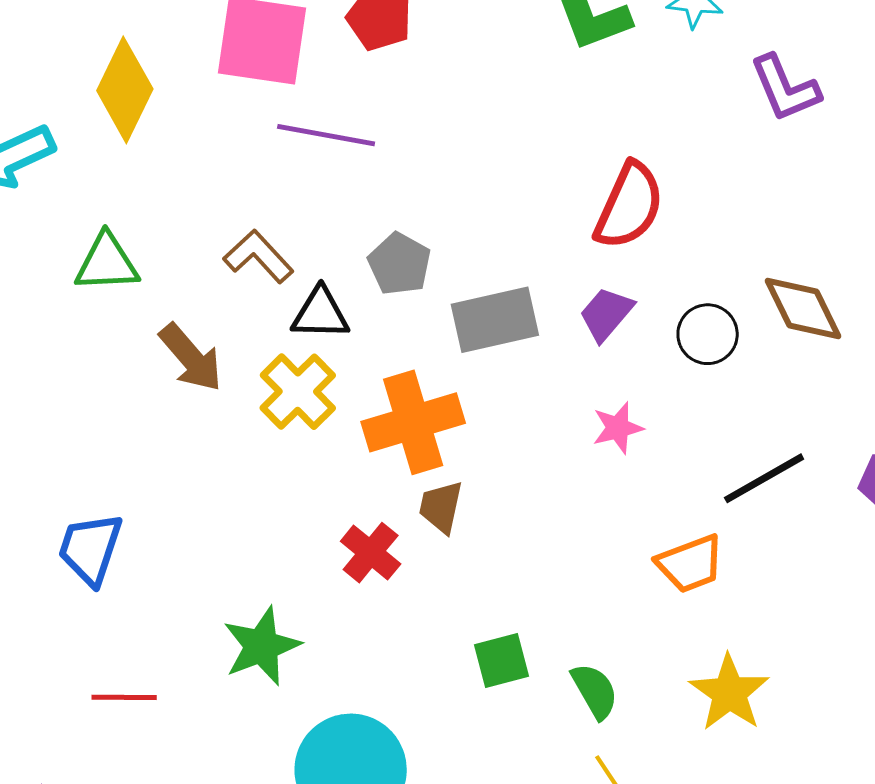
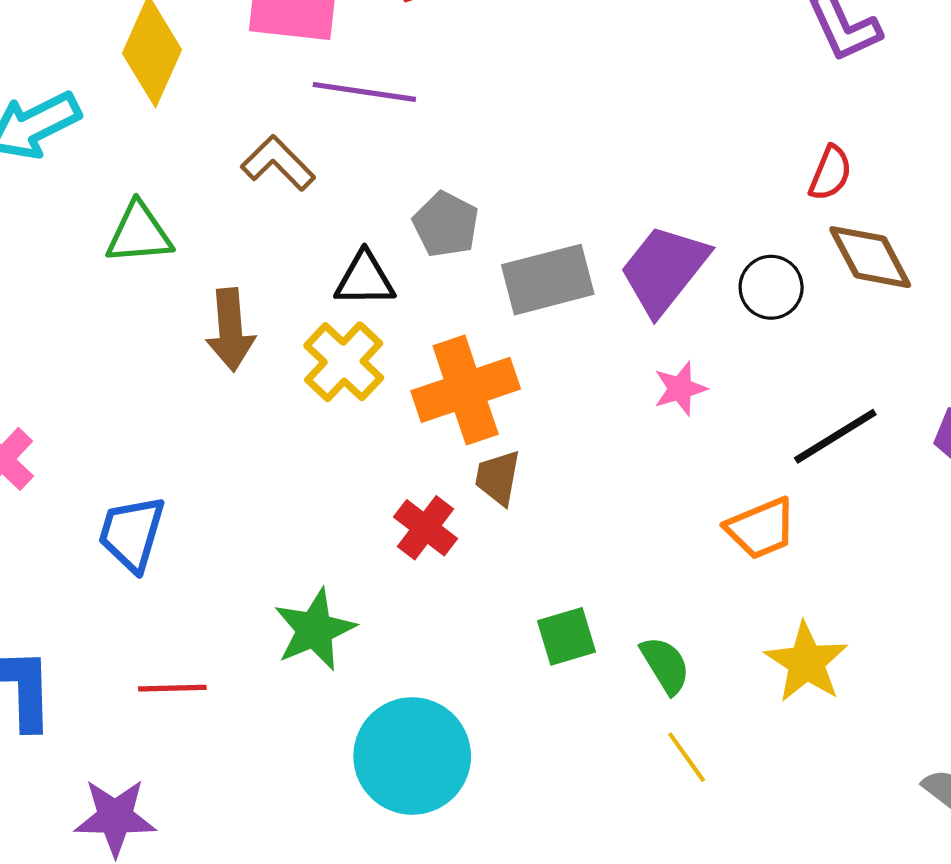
red semicircle: (629, 206) -> (830, 173), moved, size x0.6
brown L-shape: (258, 256) -> (278, 163), moved
purple trapezoid: (606, 314) -> (664, 270), size x1.6
brown arrow: (191, 358) -> (230, 330), turned 38

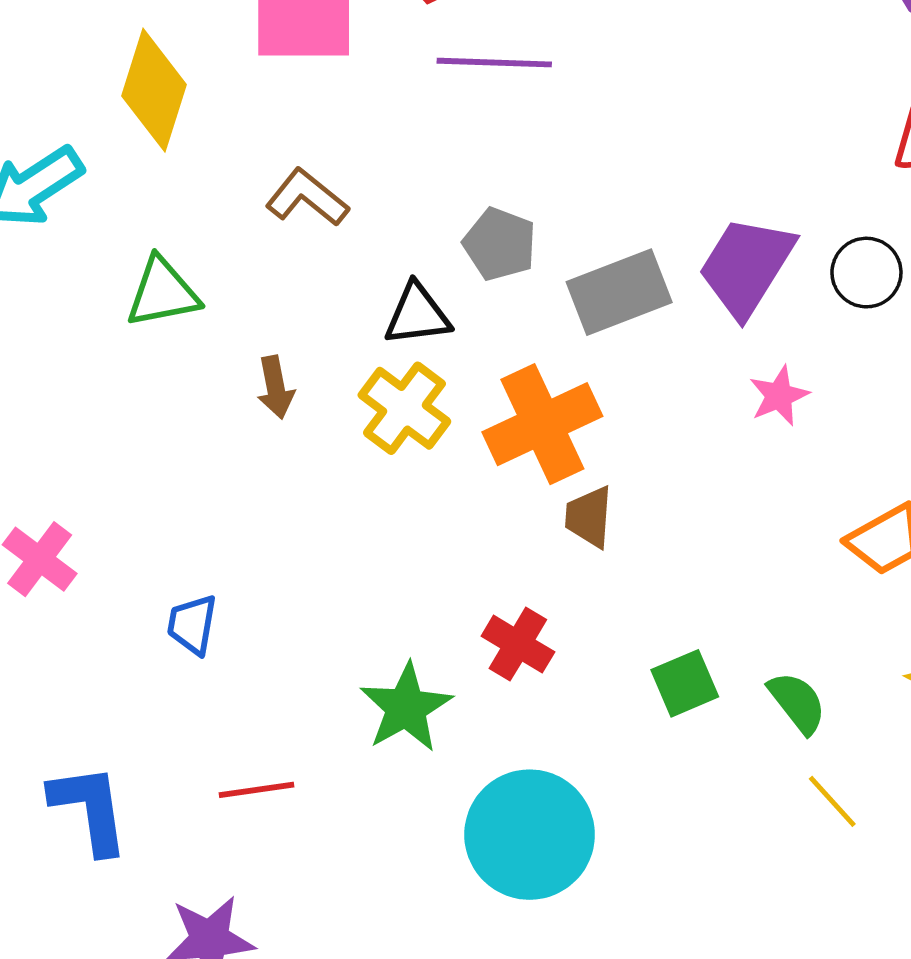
purple line: (364, 92) -> (494, 63), moved
brown arrow: (230, 330) -> (276, 387), size x0.7
red cross: (426, 528) -> (518, 644), moved
blue trapezoid: (132, 534) -> (192, 625), size x0.7

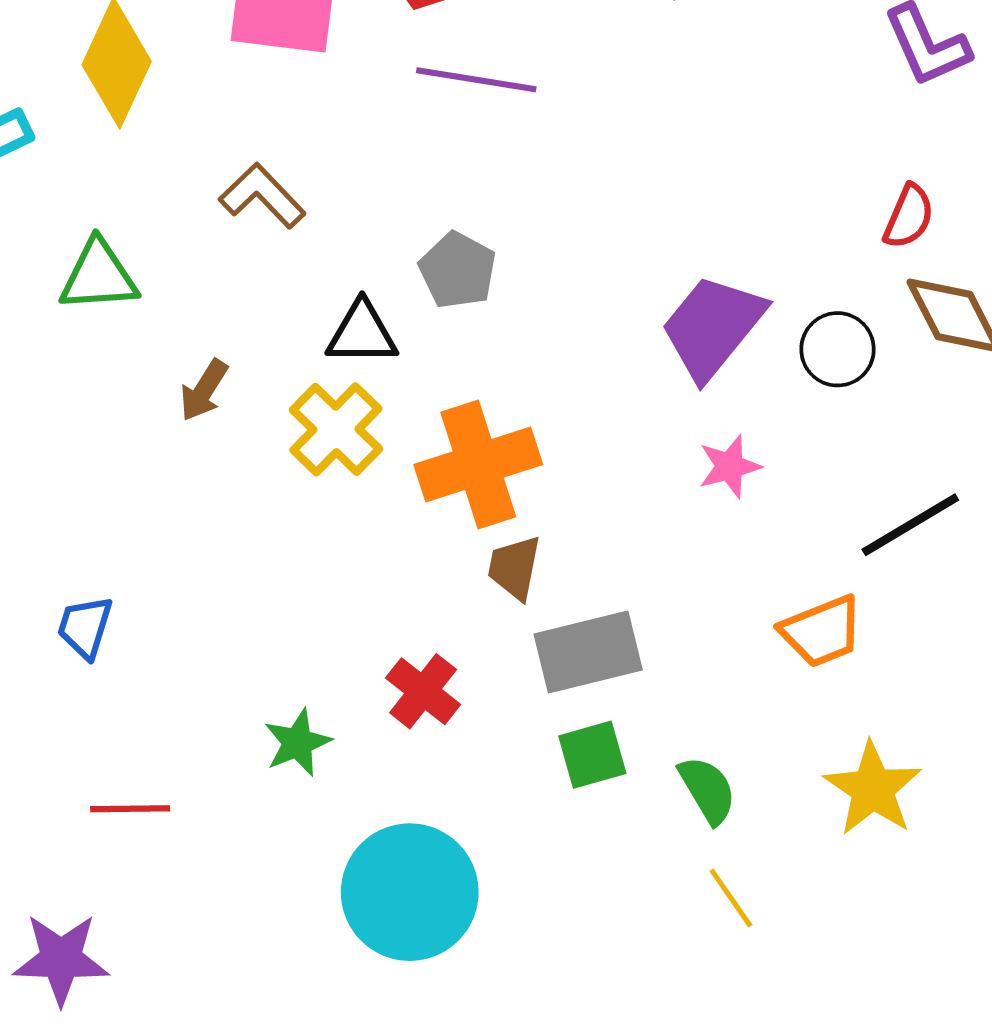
gray rectangle: (619, 292) -> (588, 652), moved
brown arrow: (276, 387) -> (204, 390), turned 36
green star: (406, 708) -> (298, 743), size x0.7

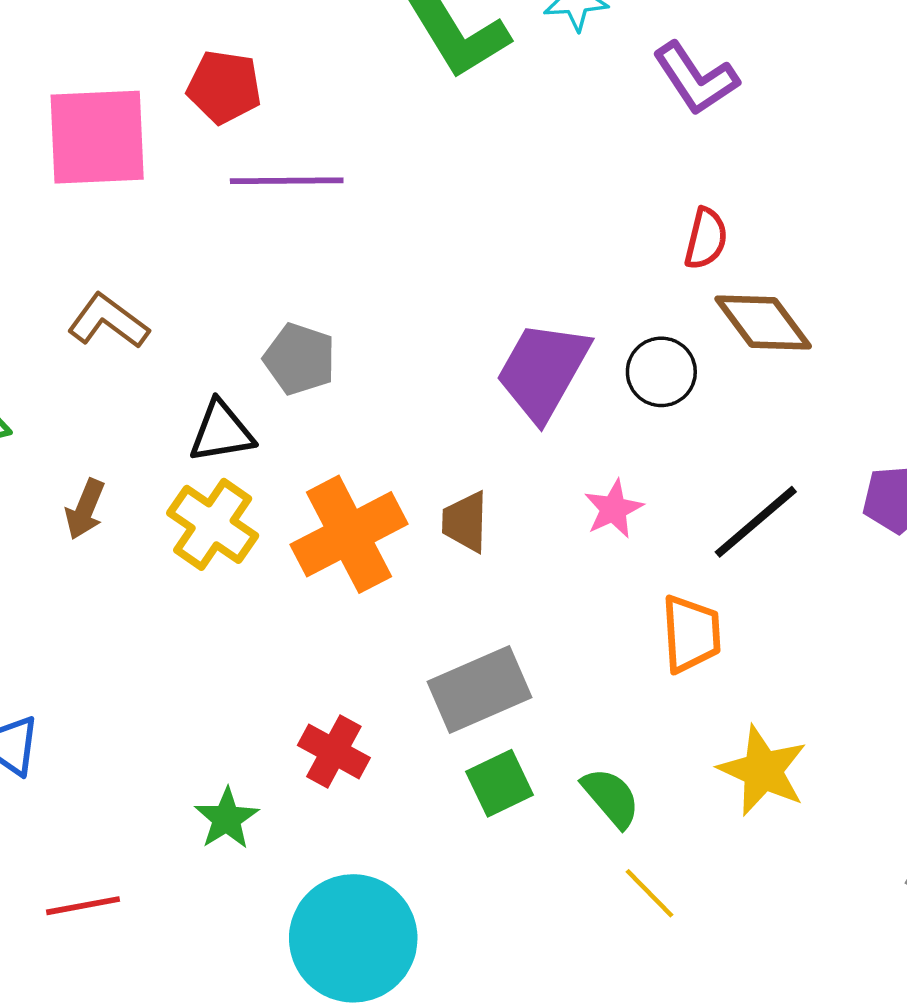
pink star: (729, 466) -> (614, 509), moved
brown trapezoid: (514, 568) -> (465, 522), moved
orange trapezoid: (822, 631) -> (691, 634), turned -62

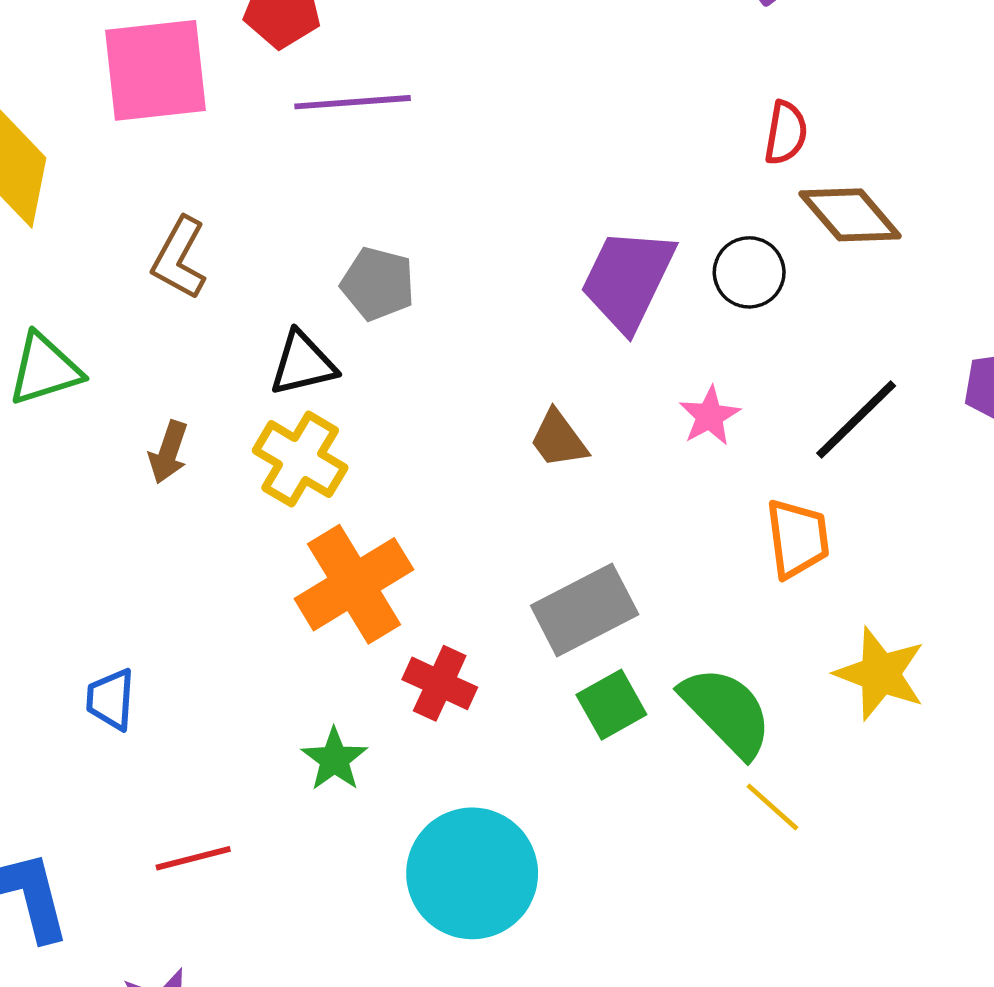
brown L-shape: (108, 321) -> (179, 258), turned -94
brown trapezoid: (465, 522) -> (558, 439), turned -34
orange cross: (349, 534) -> (354, 584), moved
green semicircle: (611, 797) -> (726, 712), size x1.5

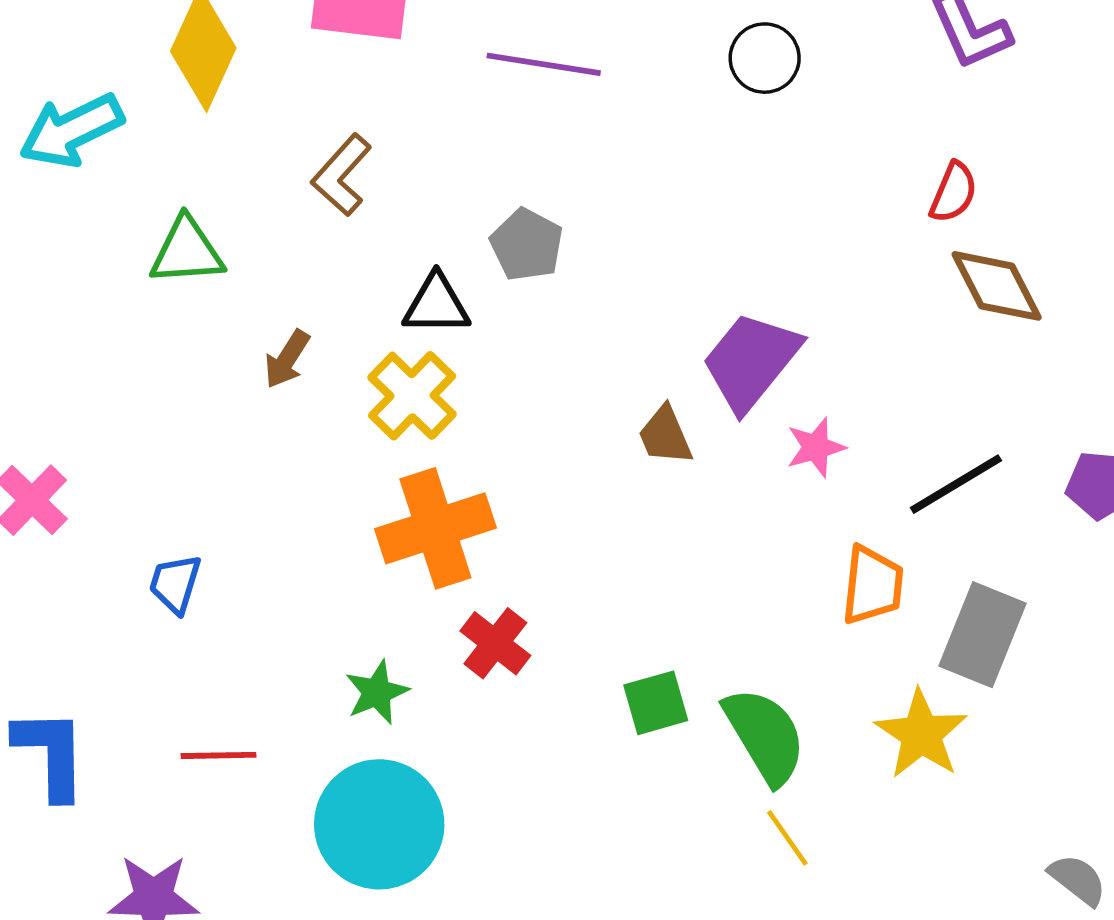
black circle: (749, 272) -> (765, 58), moved
purple trapezoid: (628, 279) -> (751, 361), moved
gray rectangle: (585, 610) -> (982, 635), moved, turned -54
cyan circle: (472, 873) -> (379, 824), moved

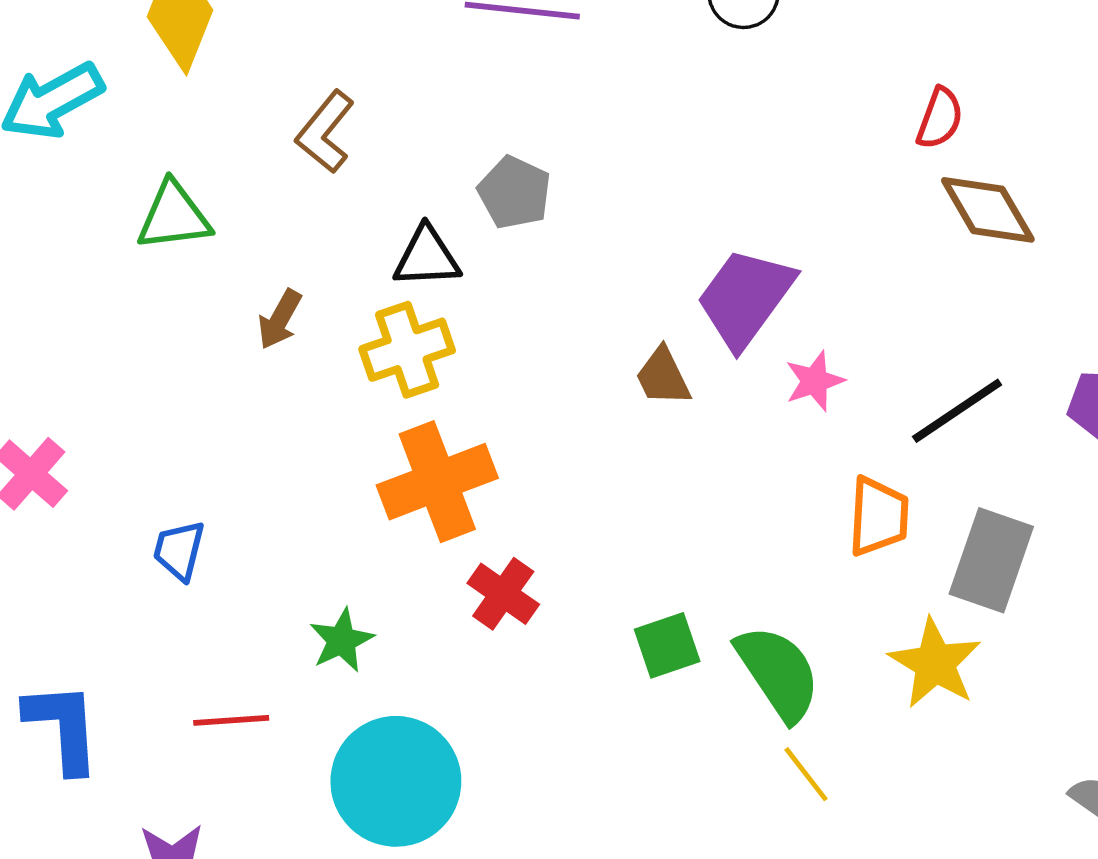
yellow cross: (412, 396) -> (407, 350), turned 30
green star: (377, 692) -> (342, 640), moved

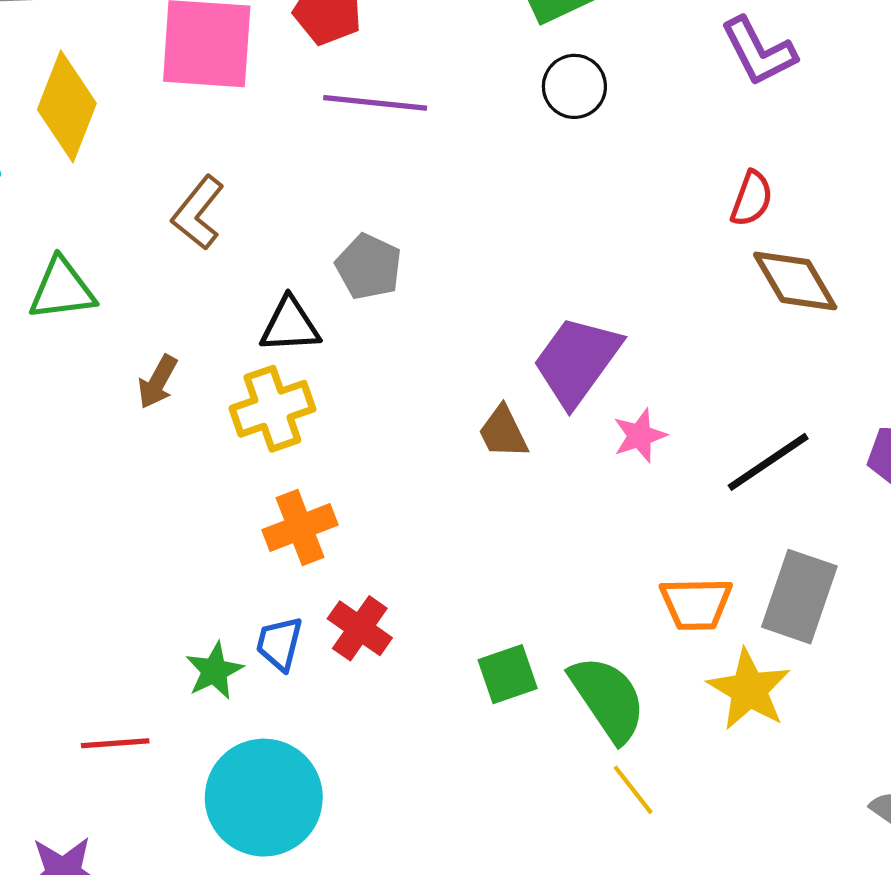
orange cross: (437, 482) -> (300, 527), size x0.7
orange trapezoid: (878, 516) -> (696, 604), moved, turned 86
blue trapezoid: (179, 550) -> (279, 643), moved

